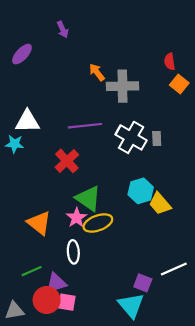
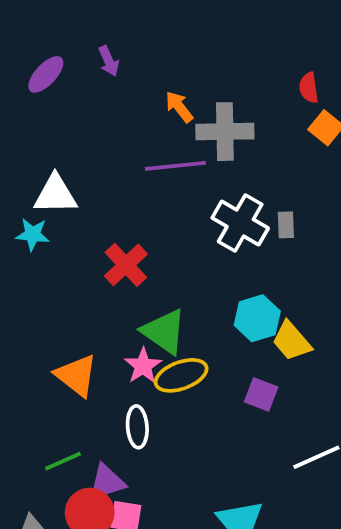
purple arrow: (63, 29) -> (109, 61), moved
purple line: (85, 126) -> (175, 166), moved
purple square: (143, 283) -> (261, 394), moved

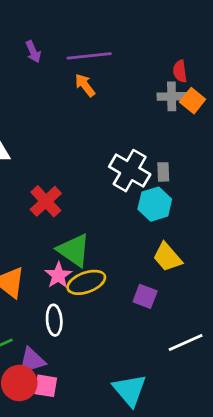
gray cross: (225, 132) -> (172, 96), moved, size x0.7
purple line: (175, 166) -> (89, 56), moved
cyan hexagon: (257, 318) -> (155, 204), moved

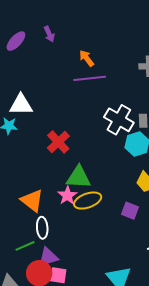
purple line: (89, 56) -> (90, 78), moved
green triangle: (74, 250) -> (79, 177), turned -32
white ellipse: (54, 320) -> (42, 228), moved

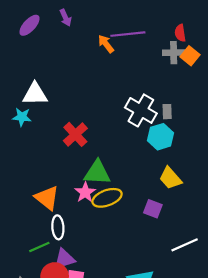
purple line: (90, 78) -> (128, 34), moved

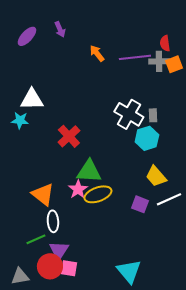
purple line: (128, 34) -> (135, 57), moved
orange square: (190, 56) -> (174, 64), turned 30
white line: (185, 245) -> (169, 199), moved
purple triangle: (64, 259) -> (59, 250), turned -40

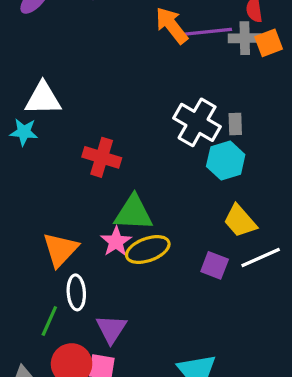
orange arrow: (97, 53) -> (172, 25), moved, size x1.4
red cross: (69, 136) -> (102, 157), turned -30
orange triangle: (43, 194) -> (60, 250), turned 35
green line: (36, 239) -> (49, 321), turned -42
purple triangle: (59, 250) -> (111, 329), moved

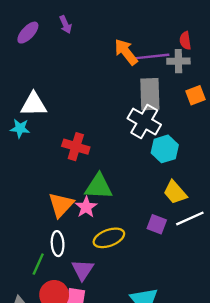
orange square: (269, 43) -> (196, 95), moved
gray rectangle: (235, 124) -> (150, 94), moved, size x2.0
orange triangle: (60, 250) -> (61, 205), moved
yellow ellipse: (148, 250) -> (109, 238), moved

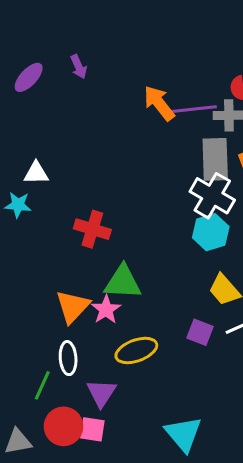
gray rectangle: (150, 94) -> (215, 159), moved
white triangle: (34, 104) -> (36, 173), size x0.7
white cross: (144, 122) -> (212, 196), moved

